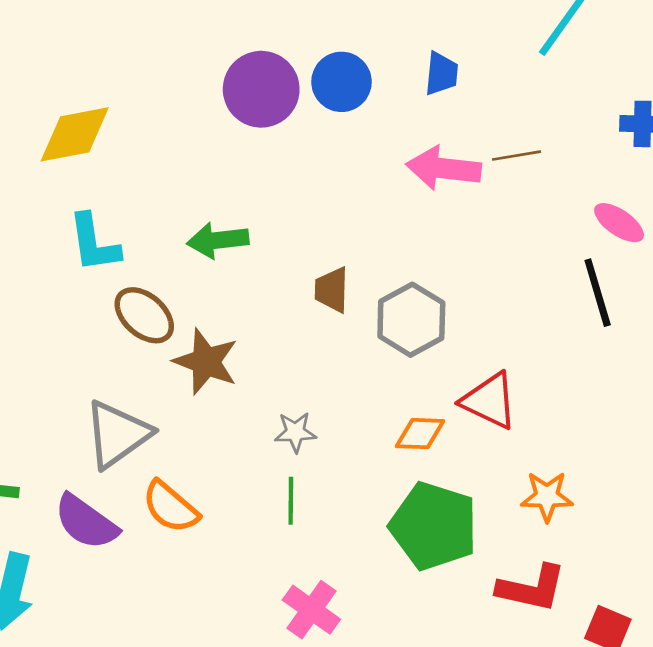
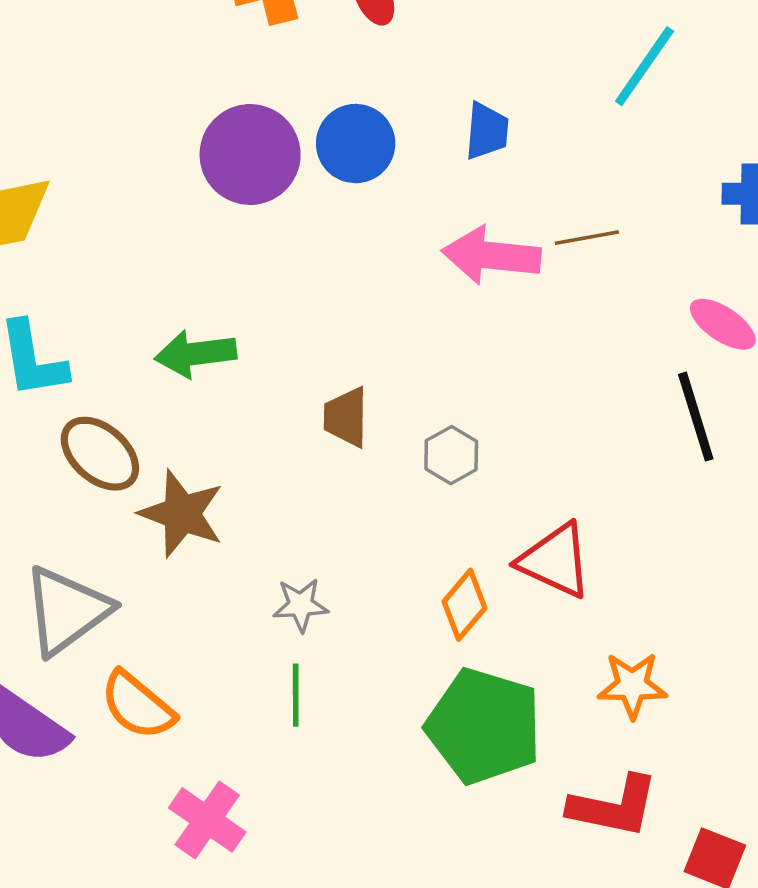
gray hexagon: (411, 320) -> (451, 455), size x0.6
orange diamond: (420, 434) -> (465, 605), turned -51
pink cross: (311, 610) -> (207, 820), moved

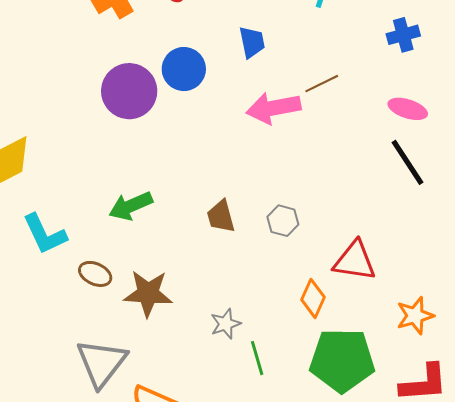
brown ellipse: (100, 454) -> (95, 274), size x0.7
green line: (296, 695) -> (257, 358), moved

